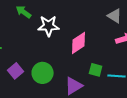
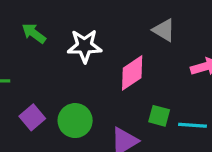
green arrow: (24, 12) -> (34, 33), moved
gray triangle: (115, 16) -> (164, 30), moved

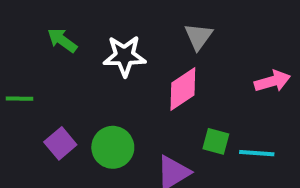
gray triangle: (164, 30) -> (198, 36), moved, turned 35

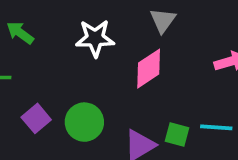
green arrow: (62, 40) -> (20, 33), moved
green square: (216, 141) -> (177, 135), moved

